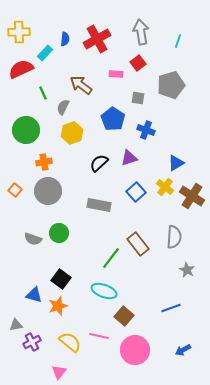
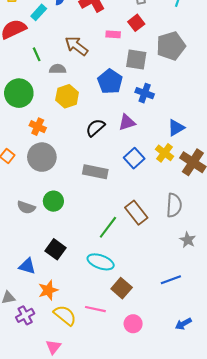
gray square: (138, 98) -> (136, 60), size x1.5
gray semicircle: (63, 107) -> (58, 69), turned 63
orange cross: (44, 162) -> (38, 127), turned 35
orange star: (58, 306) -> (48, 290), moved
pink circle: (135, 350) -> (133, 324), size x0.6

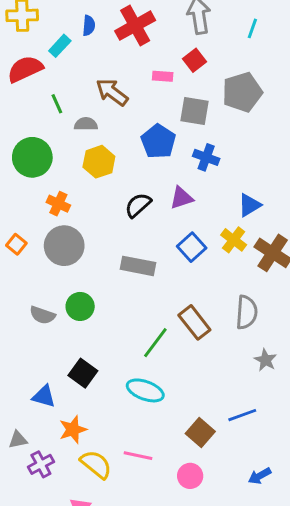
brown square: (122, 288) -> (200, 432), moved

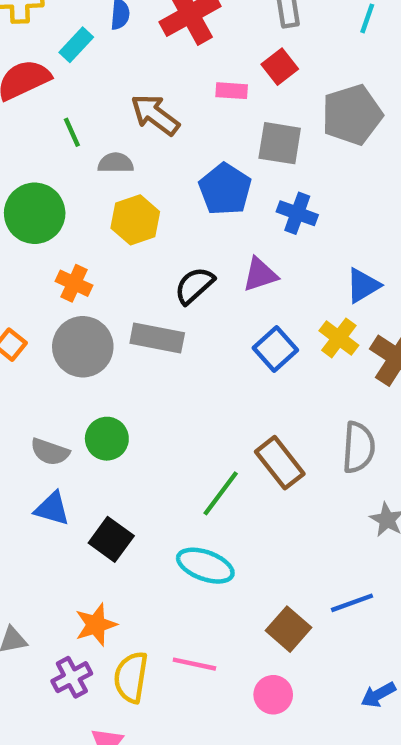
gray rectangle: (138, 266) -> (157, 338), moved
blue triangle: (44, 396) -> (52, 509), moved
purple cross: (41, 464) -> (72, 677), moved
yellow semicircle: (96, 464) -> (131, 677), turned -120

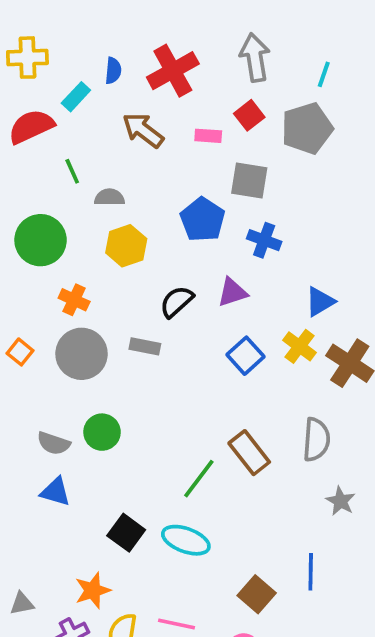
brown arrow: (155, 115) -> (143, 130), moved
gray pentagon: (352, 115) -> (307, 128), moved
gray rectangle: (157, 338) -> (145, 346), size x0.7
black square: (111, 539) -> (126, 533), moved
blue line: (352, 603) -> (311, 572), turned -69

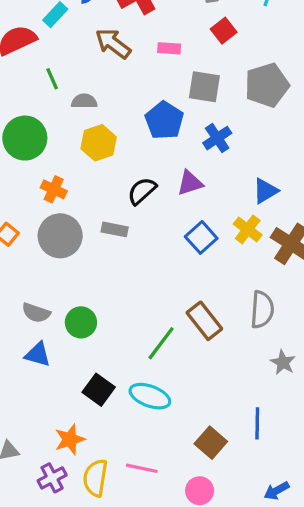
red square: (249, 115) -> (224, 31), moved
gray pentagon: (307, 128) -> (267, 85), moved
blue cross: (264, 240) -> (217, 138), turned 36
green circle: (102, 432) -> (81, 322), moved

